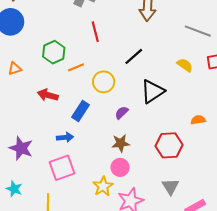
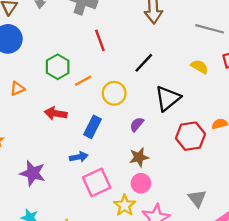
red hexagon: (169, 145) -> (190, 136), moved
pink square: (62, 168) -> (97, 182), moved

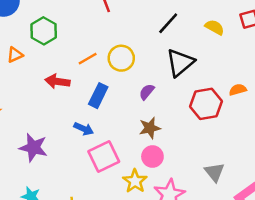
black line: (144, 63) -> (168, 23), moved
green hexagon: (58, 67) -> (44, 31), moved
orange line: (83, 81) -> (88, 59), moved
blue arrow: (79, 157) -> (84, 129), turned 36

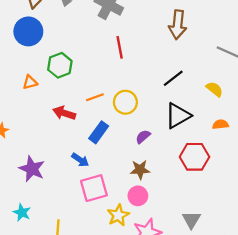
orange semicircle: (238, 90) -> (220, 124), moved

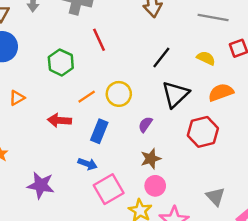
green hexagon: (60, 65) -> (61, 62), moved
orange semicircle: (220, 124) -> (221, 92), size x1.5

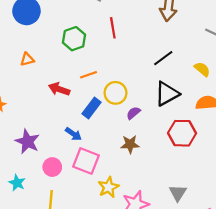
yellow circle: (119, 94) -> (116, 93), moved
pink circle: (155, 186) -> (52, 167), moved
pink square: (109, 189) -> (86, 161), turned 36

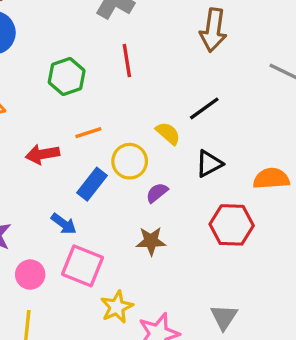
yellow semicircle: (202, 69) -> (168, 133), moved
red arrow: (59, 89) -> (42, 154), turned -30
black triangle: (167, 94) -> (209, 164), size x0.7

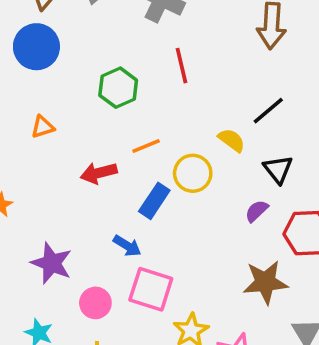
black triangle: (209, 164) -> (278, 169), turned -36
purple semicircle: (157, 193) -> (257, 211), moved
brown star: (151, 241) -> (265, 282), moved, size x1.4

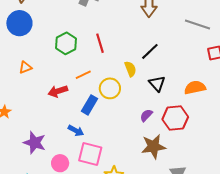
red line: (181, 66) -> (100, 43), moved
yellow semicircle: (232, 140) -> (130, 69), turned 35
purple semicircle: (257, 211) -> (146, 115), moved

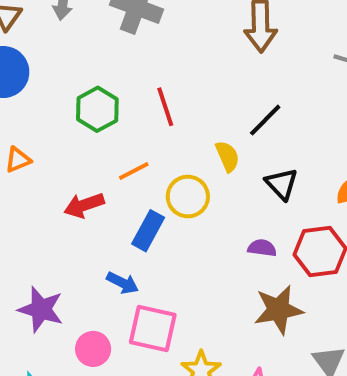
purple semicircle: (146, 115) -> (262, 248), turned 56

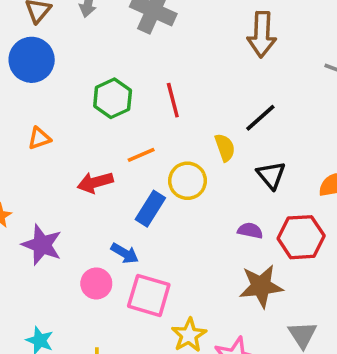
purple star: (41, 309) -> (42, 245), moved
pink circle: (93, 349) -> (96, 283), moved

